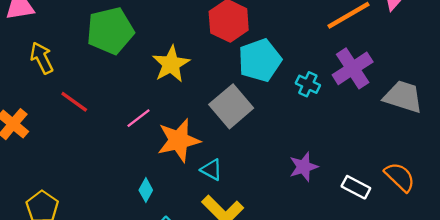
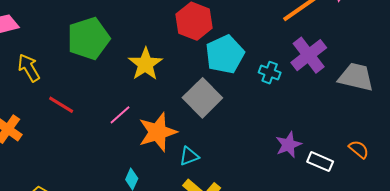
purple star: (304, 167) -> (288, 145), moved
cyan triangle: (211, 170) -> (189, 156), turned -45
orange semicircle: (400, 177) -> (359, 149), size x0.7

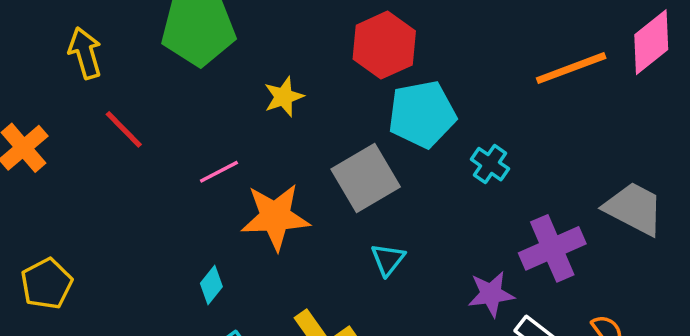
purple cross: (309, 55) -> (552, 248), moved
yellow star: (145, 64) -> (284, 97), size x0.7
cyan triangle: (189, 156) -> (388, 259), moved, turned -45

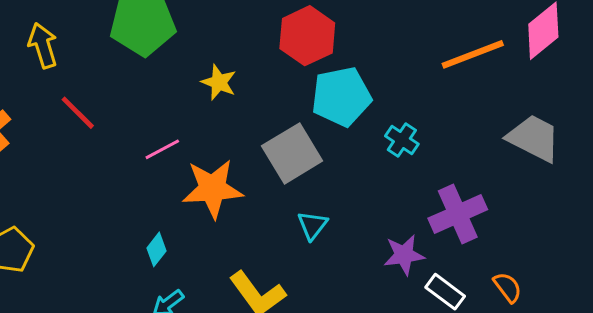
yellow star: (284, 97) -> (219, 82), turned -30
gray trapezoid: (634, 209) -> (534, 138), moved

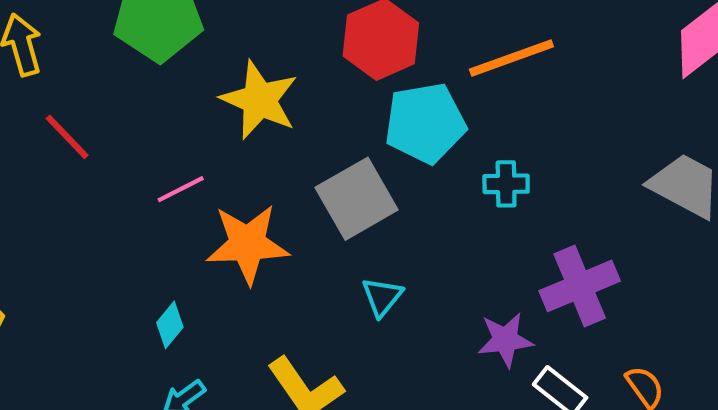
orange line: (473, 54) -> (511, 58), moved
yellow star: (219, 82) -> (259, 100), size x1.6
cyan cross: (402, 140) -> (506, 184), turned -36

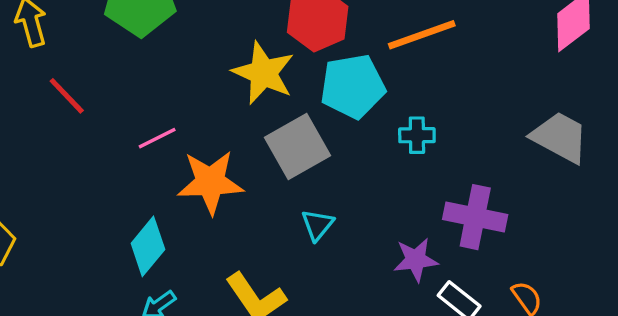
yellow star: (259, 100) -> (263, 73), moved
purple cross: (580, 286) -> (475, 217), turned 34
cyan diamond: (170, 325) -> (148, 246), size x1.6

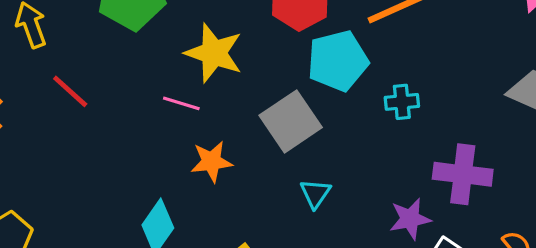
yellow star: (263, 73) -> (214, 53), moved
pink line: (157, 138) -> (181, 103), moved, turned 48
orange star: (210, 182) -> (211, 162), size x0.7

